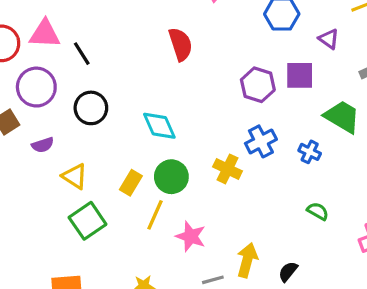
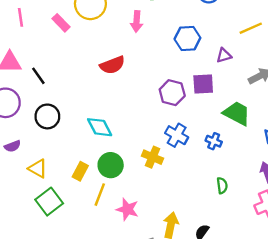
purple triangle: (329, 39) -> (224, 55), turned -49
red semicircle: (181, 44) -> (112, 65), turned 90
blue cross: (261, 141) -> (177, 135), turned -30
green semicircle: (318, 211) -> (222, 186), turned 56

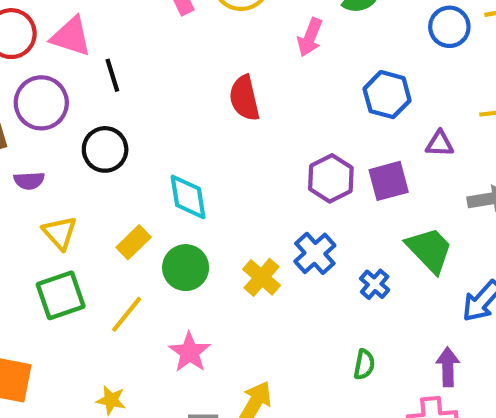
red semicircle: (112, 65) -> (244, 98), turned 80
purple square: (203, 84) -> (389, 181), turned -30
yellow rectangle: (80, 171) -> (134, 242), moved
yellow line: (100, 195) -> (127, 314), moved

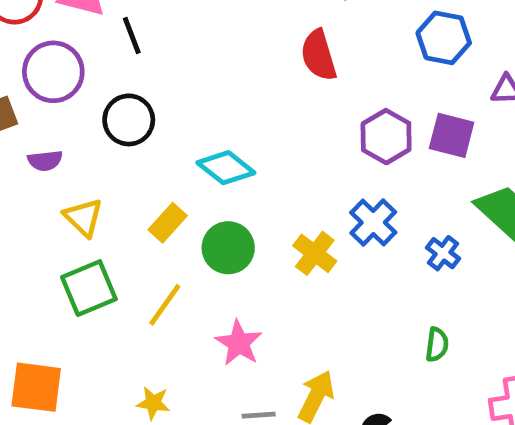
red semicircle: (244, 98) -> (319, 55), moved
purple square: (389, 181) -> (452, 135), turned 33
cyan diamond: (188, 197) -> (226, 168), turned -39

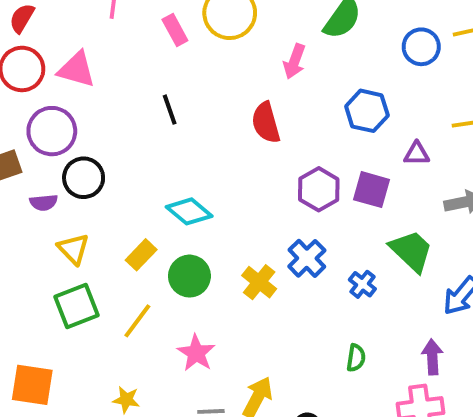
black line: (132, 36) -> (170, 110), moved
black circle: (129, 120) -> (84, 178), moved

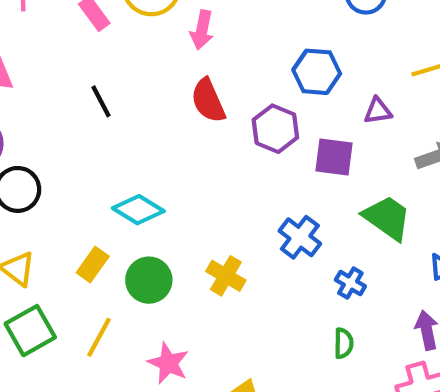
pink arrow: (294, 61) -> (202, 30), moved
purple hexagon: (319, 189) -> (275, 129), moved
blue cross: (307, 258) -> (300, 237), moved
blue cross: (362, 284) -> (350, 283), moved

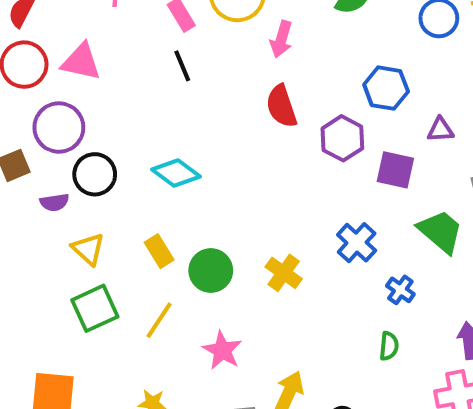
black line: (101, 101) -> (182, 66), moved
cyan diamond: (138, 210) -> (176, 173), moved
yellow rectangle: (93, 265) -> (159, 251), turned -72

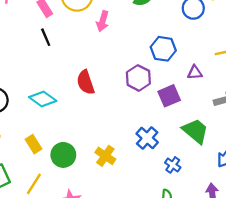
red semicircle: (281, 106) -> (86, 82), moved
purple square: (395, 170) -> (169, 96), turned -35

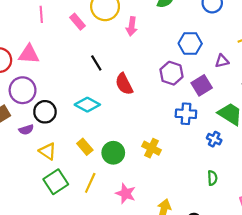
black line: (46, 37) -> (96, 63), moved
blue cross: (147, 138) -> (186, 114), moved, turned -30
blue cross: (173, 165) -> (214, 139), moved

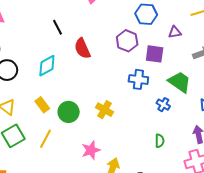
purple square: (202, 85) -> (155, 54), turned 36
cyan diamond: (87, 105) -> (47, 66), turned -60
pink star: (126, 194) -> (91, 150), moved, turned 30

